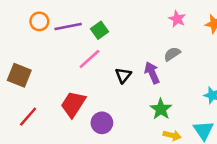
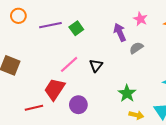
orange circle: (39, 21) -> (18, 16), moved
pink line: (89, 59) -> (69, 64), moved
purple arrow: (152, 73) -> (120, 32), moved
red line: (28, 117) -> (34, 108), moved, turned 36

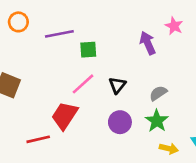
green square: (76, 28) -> (88, 50), moved, turned 32
gray semicircle: (136, 48) -> (158, 93), moved
purple circle: (78, 105) -> (120, 122), moved

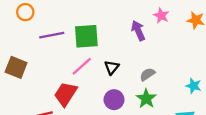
purple line: (59, 34) -> (52, 35), moved
green square: (88, 50) -> (86, 36), size x1.6

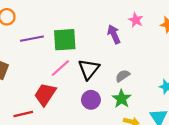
black triangle: (112, 67) -> (89, 69), size x1.5

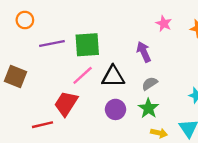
purple arrow: (114, 34) -> (144, 52), moved
black triangle: (89, 69) -> (113, 76), turned 50

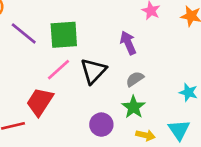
purple line: (52, 44) -> (24, 33), turned 50
black triangle: (113, 76) -> (93, 71), turned -45
purple circle: (115, 109) -> (101, 125), moved

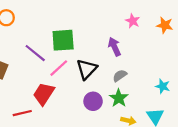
purple line: (24, 33) -> (35, 53), moved
purple circle: (101, 125) -> (93, 101), moved

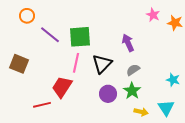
pink star: (133, 21) -> (153, 15), moved
purple line: (35, 53) -> (50, 35), moved
pink line: (59, 68) -> (76, 63), turned -36

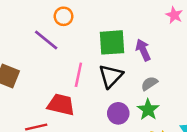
orange circle: (27, 16) -> (64, 16), moved
green square: (80, 37) -> (112, 42), moved
red trapezoid: (62, 87) -> (61, 105), turned 70

